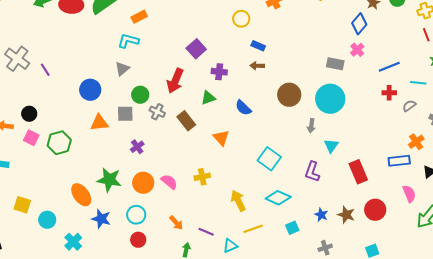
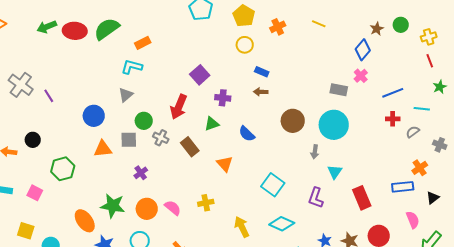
pink square: (31, 138) -> (35, 193), moved

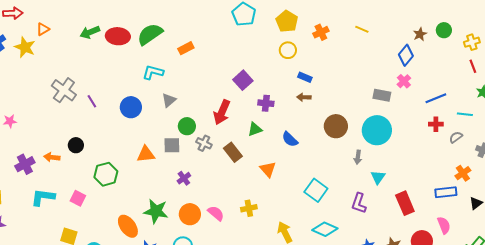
cyan L-shape: (132, 67) -> (153, 72), moved
blue circle: (94, 116) -> (131, 107), moved
pink semicircle: (413, 220) -> (444, 225), moved

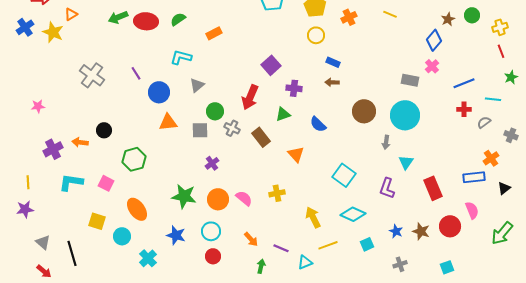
green semicircle: (150, 34) -> (178, 19), size x0.6
purple line: (92, 101) -> (136, 73), moved
orange triangle: (146, 154) -> (168, 122), moved
orange ellipse: (128, 226) -> (137, 209), moved

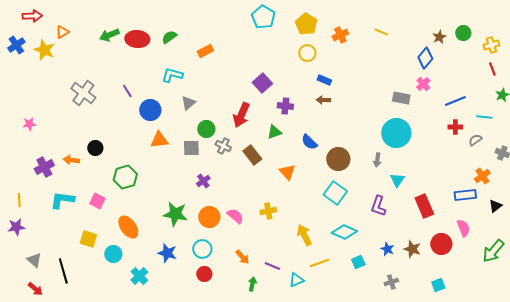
brown circle: (364, 111) -> (338, 159), moved

